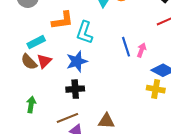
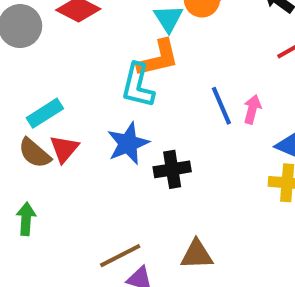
orange L-shape: (63, 20) -> (158, 58), moved
black cross: (75, 89) -> (172, 169), moved
green arrow: (31, 105) -> (26, 219), moved

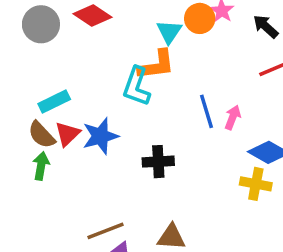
blue star: (128, 143) -> (100, 136), moved
green arrow: (26, 219) -> (41, 166), moved

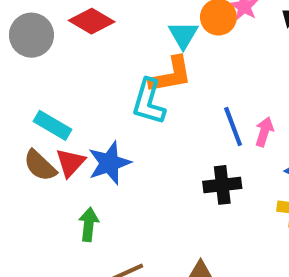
cyan rectangle: (54, 102) -> (52, 125), turned 60
black cross: (158, 162) -> (222, 185), moved
green arrow: (41, 166) -> (89, 224), moved

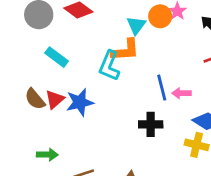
cyan rectangle: (52, 125) -> (57, 57), moved
pink arrow: (264, 132) -> (181, 93), turned -114
green arrow: (89, 224) -> (47, 155), moved, turned 78

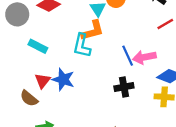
pink arrow: (181, 93) -> (144, 57), size x1.5
brown semicircle: (35, 99) -> (29, 98), moved
blue star: (80, 102) -> (63, 79), turned -30

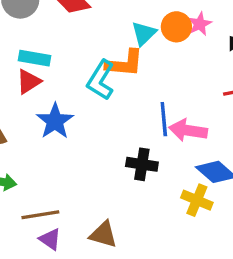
cyan rectangle: (38, 46) -> (35, 58), turned -36
red triangle: (43, 81) -> (29, 82), moved

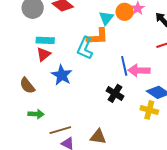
black cross: (142, 164) -> (115, 93), turned 30

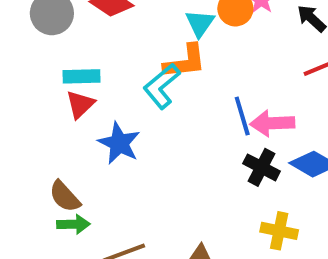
cyan L-shape: (85, 48) -> (162, 86), turned 30
brown semicircle: (27, 86) -> (65, 197), moved
black cross: (115, 93) -> (262, 167), moved
yellow cross: (149, 110) -> (279, 231), moved

